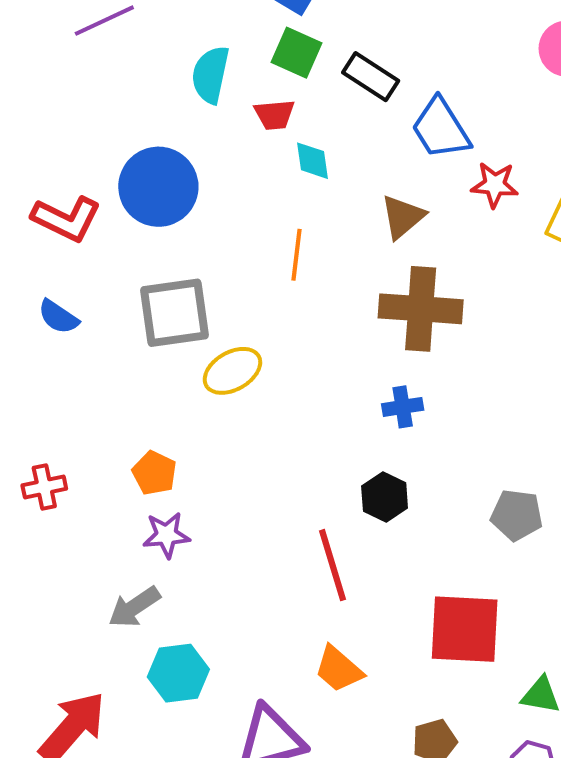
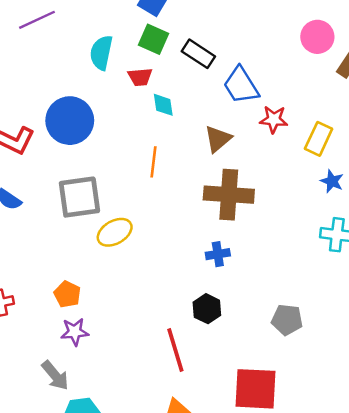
gray arrow: (134, 607) -> (55, 375), turned -96

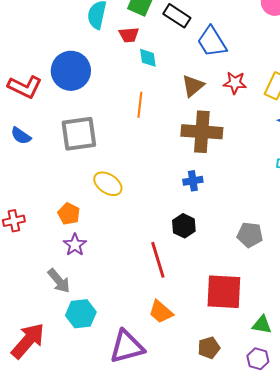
red star: (274, 119) -> (235, 83), moved
yellow ellipse: (115, 232) -> (108, 184), moved, turned 64
purple star: (75, 332) -> (75, 245), turned -30

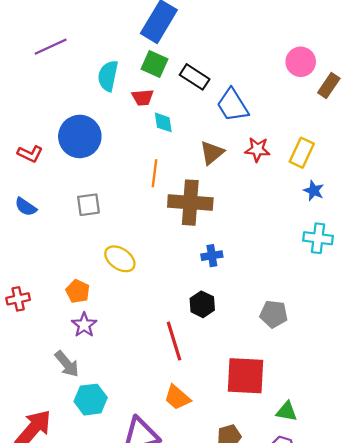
red L-shape: (25, 87) -> (30, 154), size x0.7
brown cross: (202, 132) -> (190, 203), moved
gray square: (79, 134) -> (88, 205), size x0.6

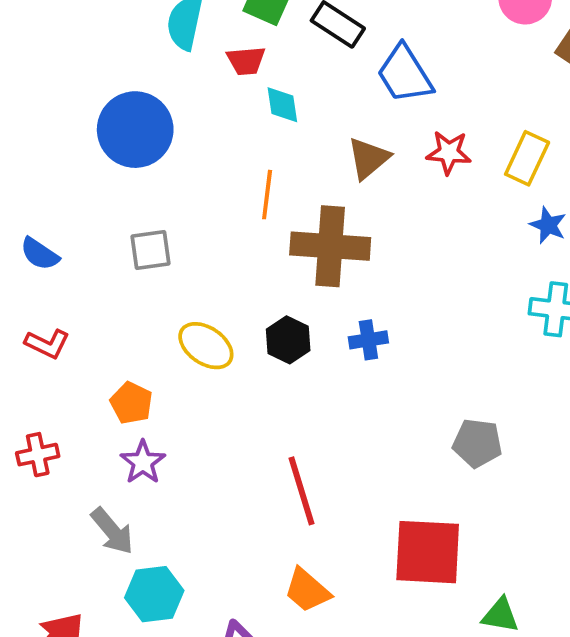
red L-shape: (30, 154) -> (47, 344), moved
red cross: (18, 299) -> (38, 455), moved
black hexagon: (202, 304) -> (288, 340), moved

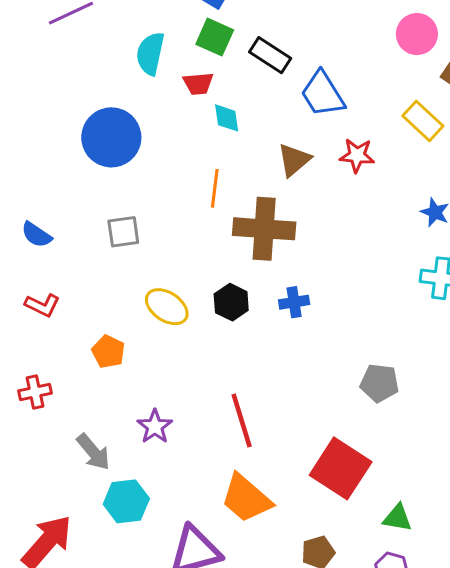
yellow rectangle: (527, 158) -> (423, 121), moved, turned -72
purple star: (143, 462) -> (155, 426), moved
red square: (428, 552) -> (341, 468), turned 30
orange trapezoid: (307, 590) -> (246, 498), size x1.4

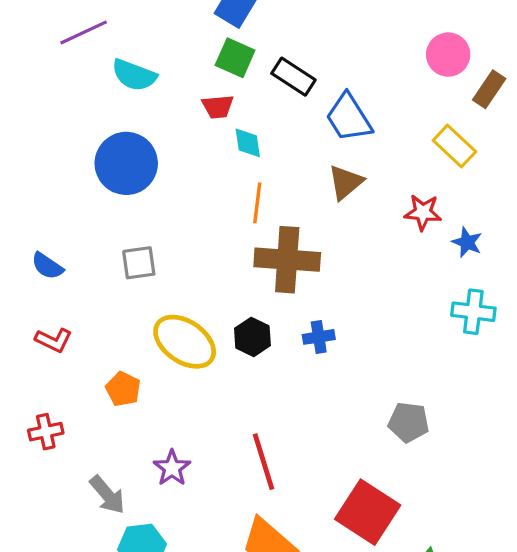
cyan semicircle: (150, 54) -> (134, 75), moved, turned -81
red star: (357, 155) -> (423, 212), moved
brown triangle: (294, 160) -> (346, 182), moved
orange line: (215, 188) -> (257, 203), moved
yellow ellipse: (167, 307) -> (185, 342), size x1.4

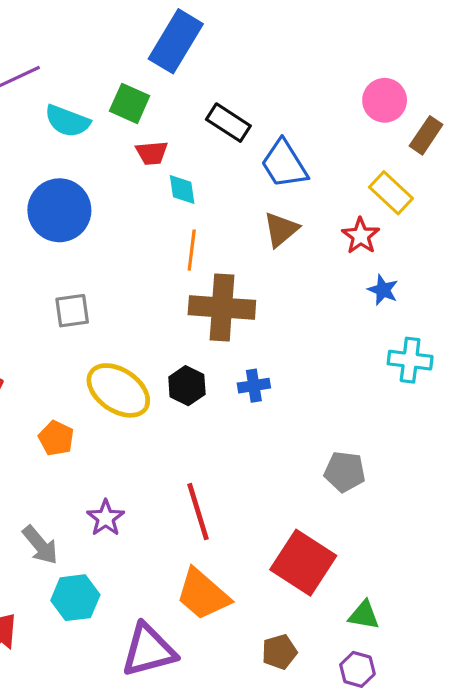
green square: (235, 58) -> (130, 103), moved
red star: (423, 212) -> (361, 236), moved, turned 30
blue star: (467, 242) -> (383, 290), moved

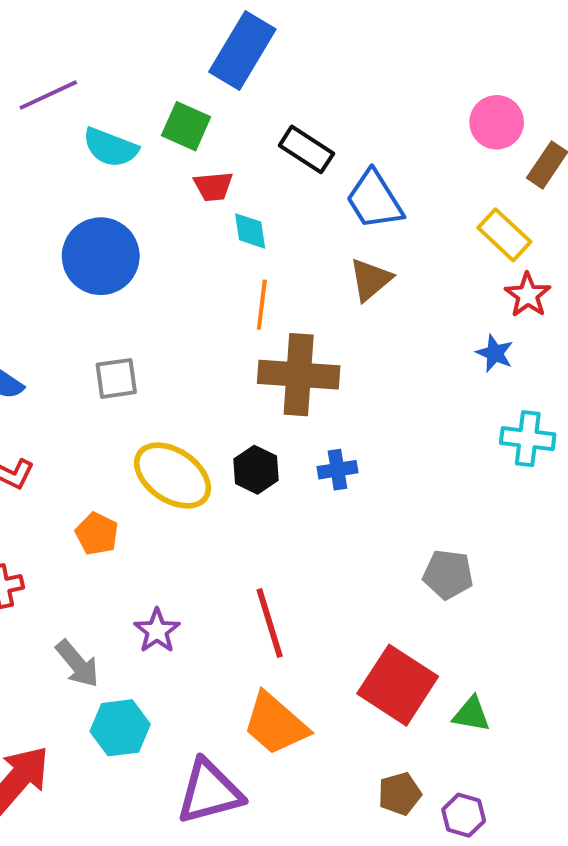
red star: (361, 236) -> (528, 295), moved
green triangle: (364, 615) -> (471, 714), moved
brown pentagon: (279, 652) -> (400, 794), moved

